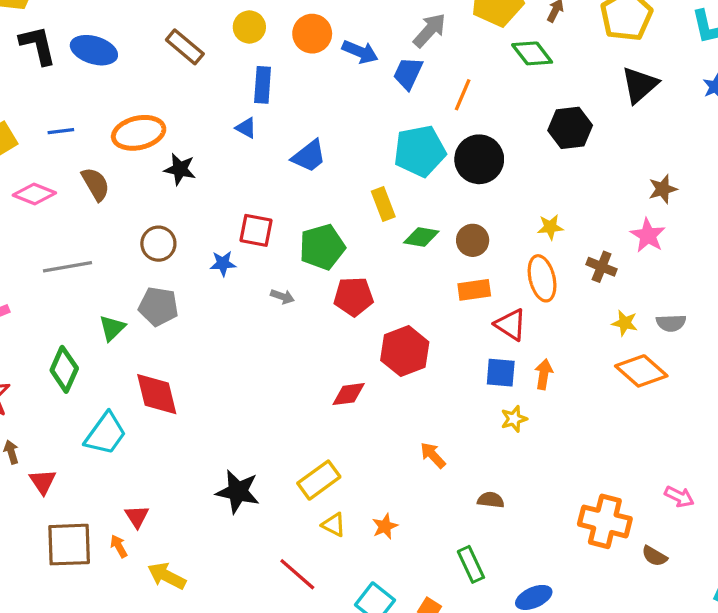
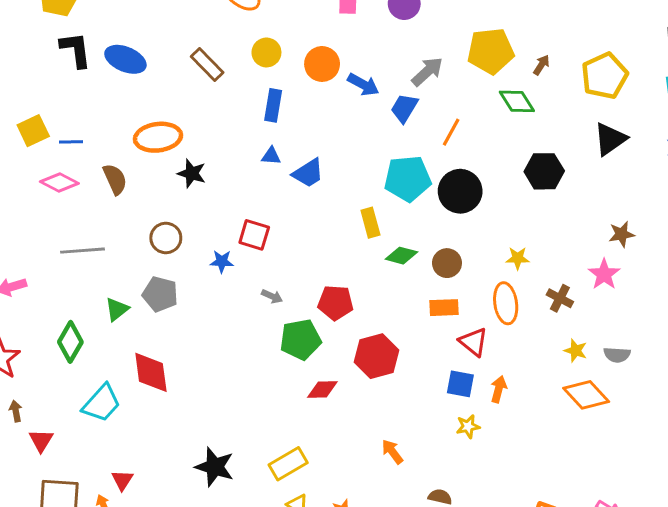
blue triangle: (246, 128) -> (271, 156), moved, turned -30
blue line: (61, 131) -> (71, 142), moved
green pentagon: (322, 247) -> (301, 340), moved

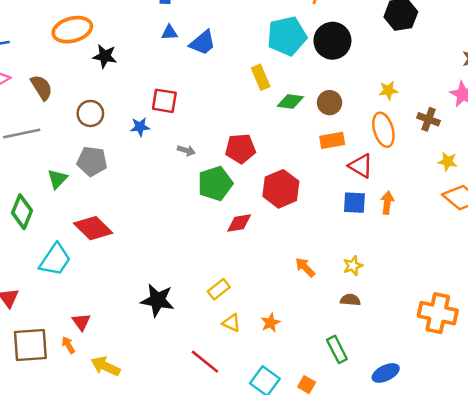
brown semicircle: (115, 179) -> (42, 87), moved
red diamond: (151, 372) -> (93, 228), turned -30
yellow star: (468, 426) -> (353, 266), moved
yellow rectangle: (288, 464) -> (219, 289), size x0.7

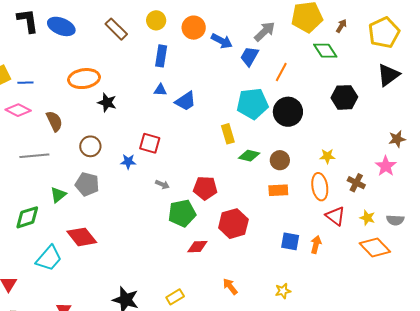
red triangle: (361, 166) -> (335, 216), moved
green diamond: (22, 212) -> (27, 217), turned 44
orange arrow: (305, 267) -> (230, 287), moved

